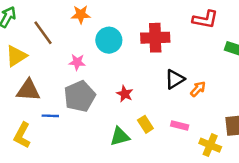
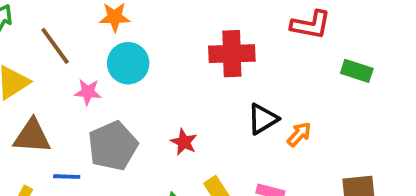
cyan circle: (109, 40) -> (128, 63), moved
pink star: (77, 62) -> (88, 92), moved

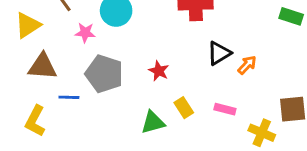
gray pentagon: (113, 146) -> (104, 74), turned -30

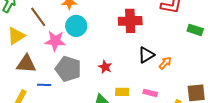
pink star: (85, 33) -> (55, 41), size x1.5
yellow rectangle: (184, 108) -> (122, 92), turned -56

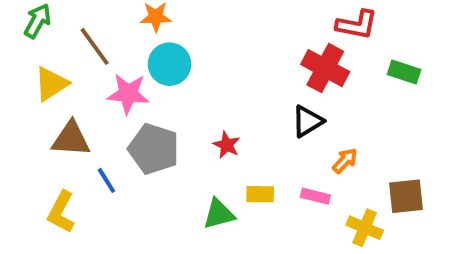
red cross: (130, 21) -> (325, 68), moved, turned 30
orange arrow: (165, 63) -> (345, 161), moved
blue line: (44, 85) -> (106, 180), turned 56

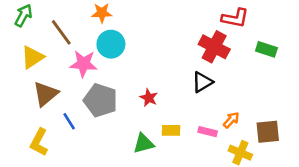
brown triangle: (71, 139) -> (46, 94), turned -44
orange arrow: (345, 161) -> (231, 120), moved

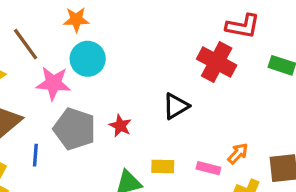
black triangle: (202, 82) -> (176, 106), moved
red star: (149, 98) -> (120, 126), moved
blue line: (69, 121) -> (35, 155), turned 36

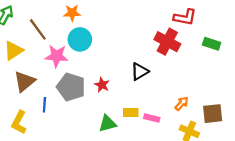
pink rectangle: (208, 168) -> (152, 118), moved

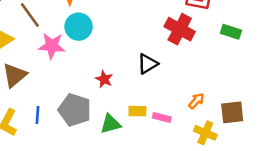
gray pentagon: (71, 87) -> (75, 110), moved
blue line: (44, 105) -> (38, 115), moved

